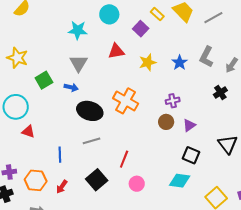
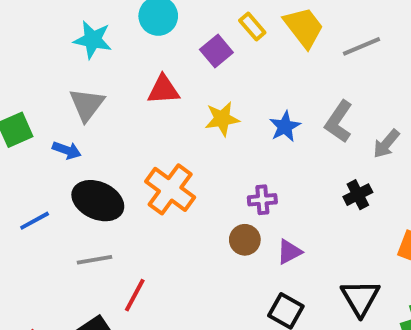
blue line: (60, 155) -> (35, 221), moved, turned 56
red line: (124, 159) -> (135, 295), moved

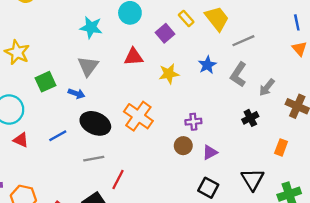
gray line: (361, 46) -> (243, 41), moved
blue star: (285, 127) -> (207, 65), moved

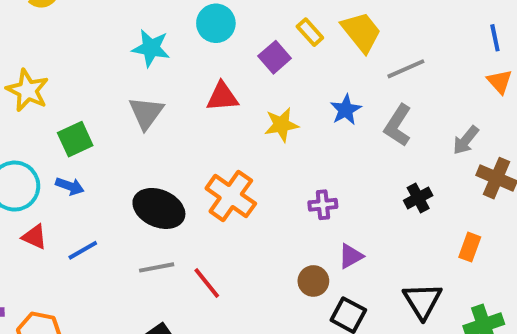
gray arrow: (267, 87) -> (466, 140), moved
blue arrow: (76, 94) -> (70, 186), moved
blue line: (58, 136) -> (83, 250), moved
brown circle: (183, 146) -> (313, 281), moved
red line: (118, 179) -> (207, 283), moved, turned -66

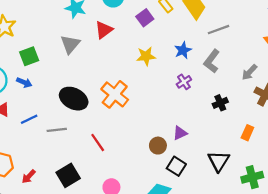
red triangle: (222, 97) -> (104, 30), moved, turned -36
purple cross: (323, 205) -> (184, 82), moved, turned -32
gray line: (157, 267) -> (57, 130), moved

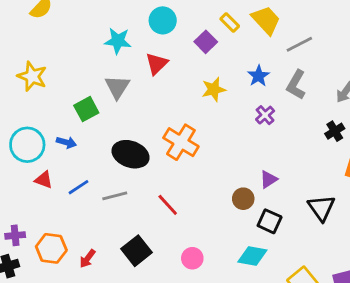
green square: (29, 56) -> (86, 109), moved
black cross: (220, 103) -> (335, 131), moved

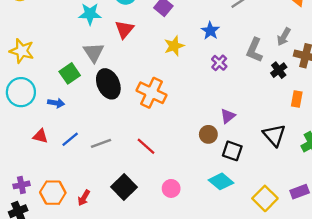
gray L-shape: (296, 85) -> (254, 50), moved
cyan circle: (27, 145) -> (21, 92), moved
black ellipse: (131, 154) -> (108, 84), moved, turned 52
cyan diamond: (252, 256) -> (221, 181), turned 35

